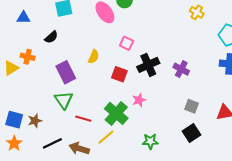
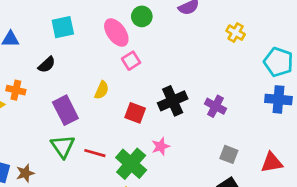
pink square: (127, 43) -> (131, 61), moved, turned 32
red line: (83, 119) -> (95, 153), moved

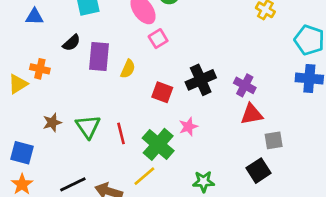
purple rectangle: (65, 110) -> (99, 56), moved, turned 32
red line: (95, 153) -> (121, 133), turned 60
gray square: (229, 154) -> (274, 140), moved, turned -30
red triangle: (272, 162) -> (252, 114), moved
brown star: (25, 173) -> (52, 122), moved

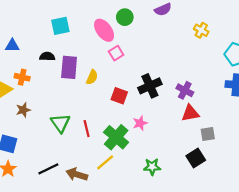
blue triangle: (34, 17) -> (12, 46), moved
black semicircle: (72, 43) -> (47, 56), turned -136
brown star: (52, 122) -> (23, 110), moved

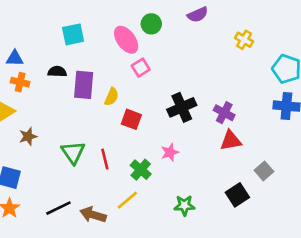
orange cross: (22, 77) -> (20, 82), moved
red square: (119, 96) -> (131, 119), moved
gray square: (208, 134) -> (264, 171), moved, turned -32
green cross: (116, 137) -> (141, 170), size x0.7

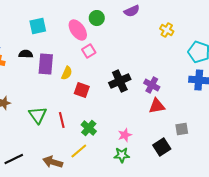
pink star: (170, 152) -> (125, 135), moved
gray square: (264, 171) -> (182, 129), turned 32
black line: (58, 208) -> (14, 159), moved

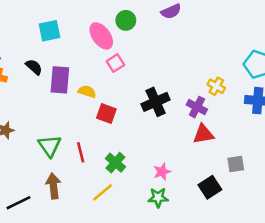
yellow cross: (167, 30) -> (216, 86), moved
black semicircle: (26, 54) -> (34, 67), turned 40
yellow semicircle: (67, 73) -> (87, 92), turned -96
brown arrow: (53, 162) -> (53, 186), moved, turned 66

